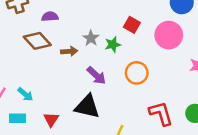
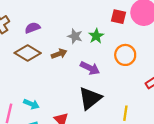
red square: (132, 25) -> (118, 17), moved
black triangle: (87, 106) -> (90, 98), turned -35

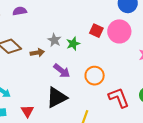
purple semicircle: (33, 28) -> (20, 11), moved
orange circle: (125, 55) -> (95, 76), moved

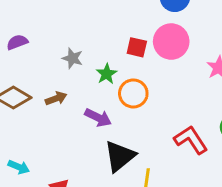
gray star: (54, 40) -> (73, 58), moved
orange circle: (95, 76) -> (133, 93), moved
black triangle: (57, 97) -> (120, 156), moved

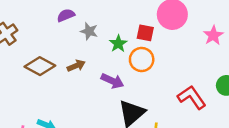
purple semicircle: (17, 42) -> (66, 15), moved
red square: (137, 47) -> (145, 33), moved

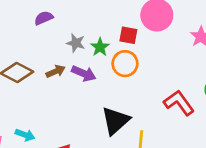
gray star: (89, 31) -> (76, 43), moved
purple arrow: (112, 81) -> (84, 73), moved

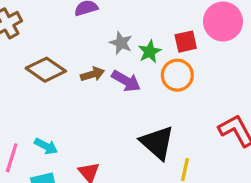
red square: (128, 35) -> (186, 42), turned -30
black triangle: (115, 121) -> (157, 143), turned -44

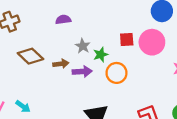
red square: (186, 42) -> (127, 40), moved
purple arrow: (126, 81) -> (82, 72), turned -42

